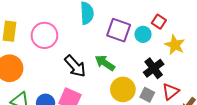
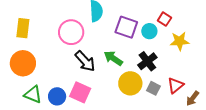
pink circle: (44, 35) -> (71, 32), moved
yellow star: (175, 45) -> (180, 41), turned -30
black cross: (154, 68) -> (147, 61), moved

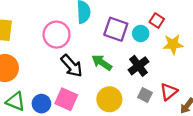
yellow circle: (130, 83) -> (109, 99), moved

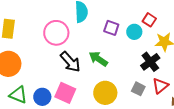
purple square: (116, 29) -> (111, 28), size x0.7
black cross: (138, 66) -> (150, 62), moved

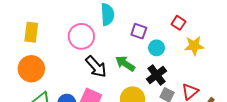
cyan circle: (134, 32) -> (157, 48), moved
black cross: (150, 62) -> (157, 75), moved

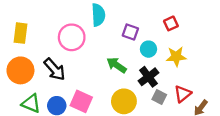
red square: (178, 23) -> (171, 23), turned 32
yellow star: (194, 46) -> (176, 57), moved
black arrow: (96, 67) -> (55, 69), moved

